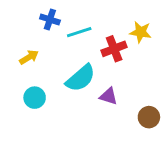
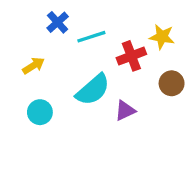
blue cross: (50, 20) -> (58, 22), turned 30
purple triangle: (108, 96) -> (125, 111), turned -42
brown circle: (149, 117) -> (172, 83), moved

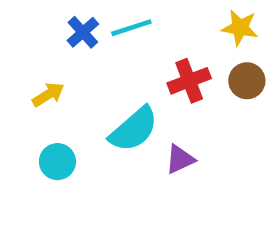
cyan line: (91, 37) -> (131, 28), moved
yellow star: (162, 37) -> (240, 28), moved
brown circle: (172, 83) -> (247, 81), moved

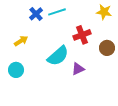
brown circle: (247, 81) -> (107, 48), moved
cyan circle: (57, 162) -> (16, 70), moved

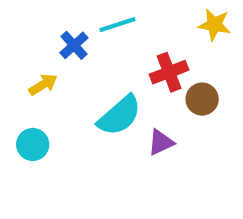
blue cross: (36, 14) -> (74, 45), moved
brown circle: (107, 48) -> (202, 99), moved

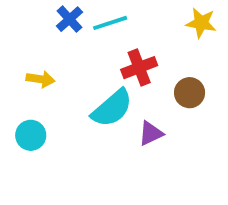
blue cross: (74, 45) -> (69, 19), moved
red cross: (169, 72) -> (139, 68), moved
yellow arrow: (43, 85) -> (40, 79), turned 40

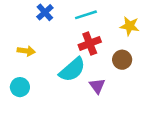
cyan line: (110, 23) -> (86, 15), moved
yellow star: (201, 23) -> (130, 26), moved
purple triangle: (151, 133) -> (97, 86), turned -42

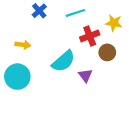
red cross: (90, 43) -> (90, 36), moved
cyan circle: (20, 87) -> (17, 77), size x1.5

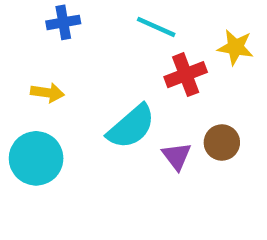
blue cross: (39, 11) -> (63, 22), moved, turned 32
cyan line: (75, 13) -> (156, 27), turned 42
brown circle: (107, 52) -> (222, 142), moved

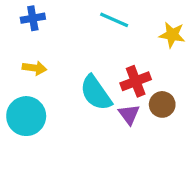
blue cross: (63, 22) -> (33, 18), moved
red cross: (186, 75) -> (136, 81), moved
cyan semicircle: (131, 127) -> (96, 93), turned 96

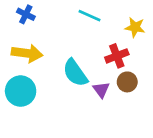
blue cross: (33, 18) -> (26, 14), turned 36
yellow arrow: (34, 68) -> (27, 53), size x1.6
red cross: (136, 81) -> (117, 56), moved

